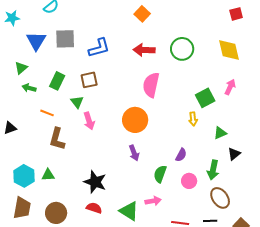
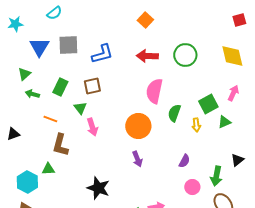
green triangle: (220, 133) -> (224, 122), moved
green semicircle: (160, 174) -> (174, 113), moved
green triangle: (48, 175) -> (48, 169), moved

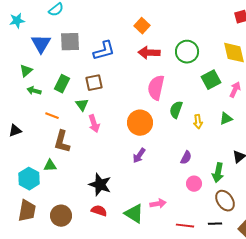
orange square: (145, 20) -> (142, 26), moved
green square: (208, 104) -> (211, 80), moved
purple arrow: (137, 159) -> (139, 156), turned 56

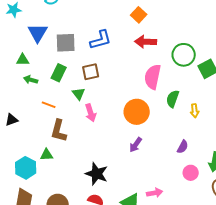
gray square: (70, 42) -> (66, 43), moved
green circle: (187, 52) -> (184, 55), moved
green triangle: (26, 71) -> (23, 60), turned 40

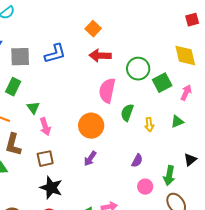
brown square: (91, 72) -> (45, 159), moved

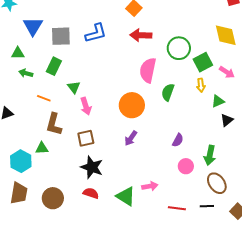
pink arrow: (186, 93) -> (227, 72), turned 98
yellow arrow: (149, 125) -> (201, 85), moved
black triangle: (190, 160) -> (227, 120), moved

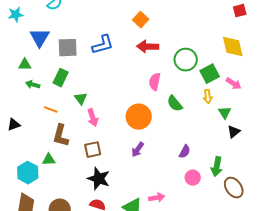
pink semicircle: (148, 70) -> (155, 82), size x0.7
green semicircle: (168, 92) -> (175, 104), turned -60
green triangle: (218, 101) -> (225, 113), turned -40
brown ellipse: (217, 183) -> (234, 188), moved

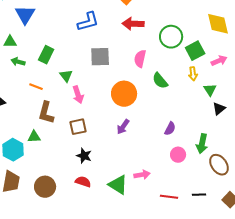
gray square: (68, 48) -> (100, 57), moved
pink arrow: (234, 84) -> (219, 61), turned -56
black star: (99, 179) -> (84, 156), size x0.7

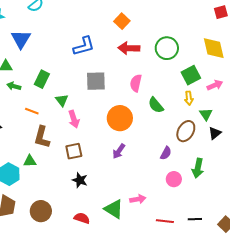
green circle: (171, 37) -> (167, 48), moved
brown ellipse: (219, 165) -> (186, 131), moved, turned 65
red semicircle: (83, 182) -> (82, 218), moved

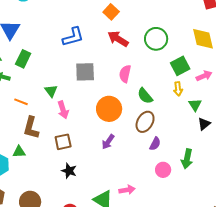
red arrow: (129, 48) -> (118, 39), turned 30
green rectangle: (42, 79) -> (23, 59), moved
brown ellipse: (186, 131) -> (145, 122), moved

